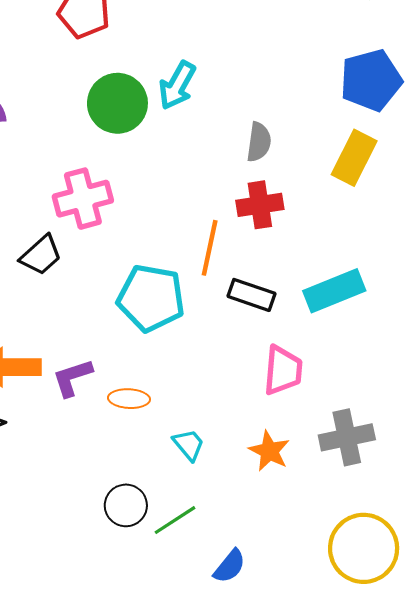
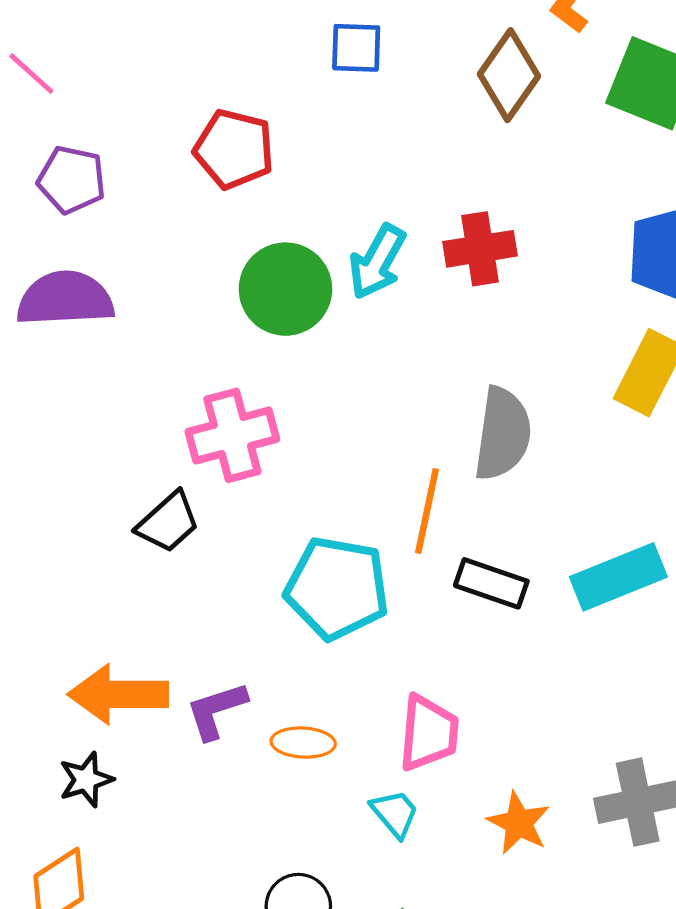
gray semicircle: (259, 142) -> (503, 434), moved, size x1.5
red cross: (260, 205) -> (480, 249), moved
pink trapezoid: (283, 370) -> (429, 733), moved

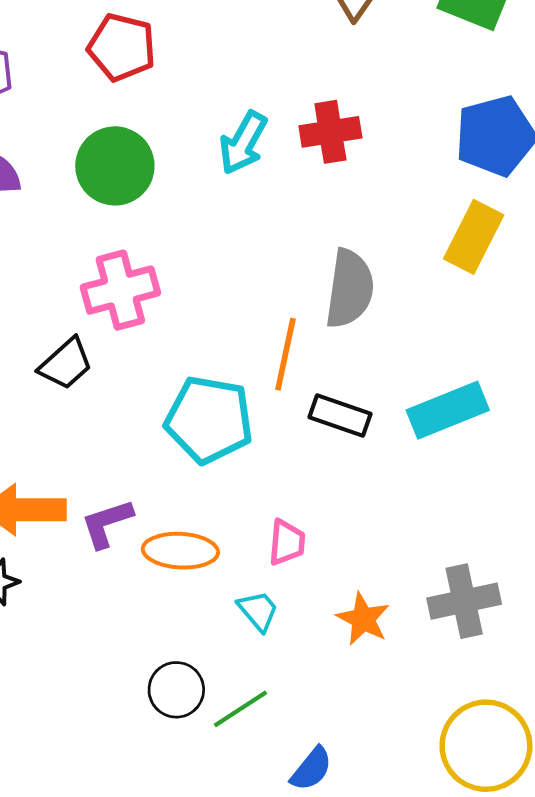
green circle: (285, 289) -> (115, 166), moved
pink trapezoid: (429, 733) -> (287, 542), size x0.7
orange ellipse: (303, 743) -> (180, 551), size x1.4

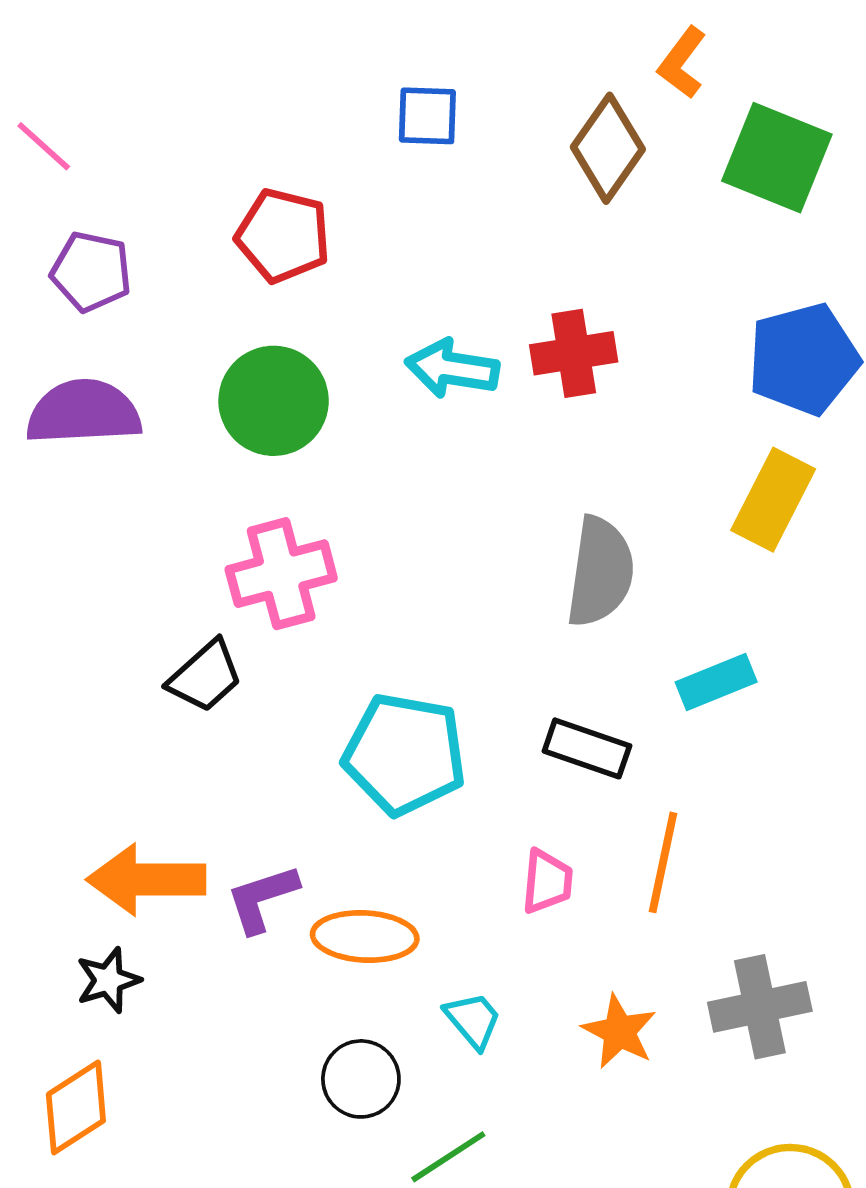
cyan arrow: (243, 143) -> (452, 369), turned 70
orange line: (285, 354) -> (663, 862), moved
cyan rectangle: (448, 410) -> (716, 682), moved, size x0.7
pink trapezoid: (287, 542) -> (547, 881), moved
black circle: (176, 690) -> (361, 1079), moved

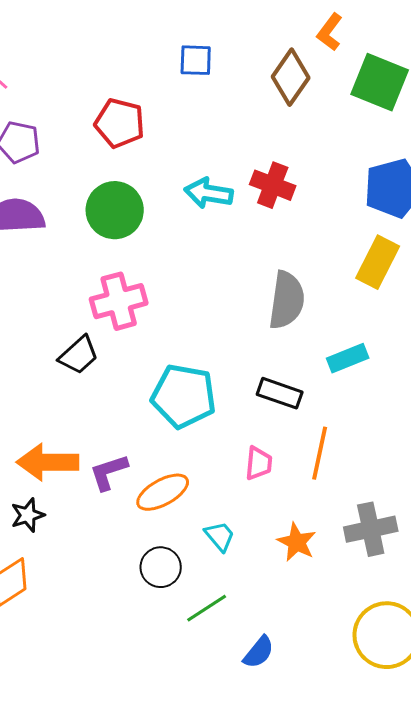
red cross: (574, 353) -> (273, 185), turned 30
orange ellipse: (365, 936) -> (163, 492), turned -32

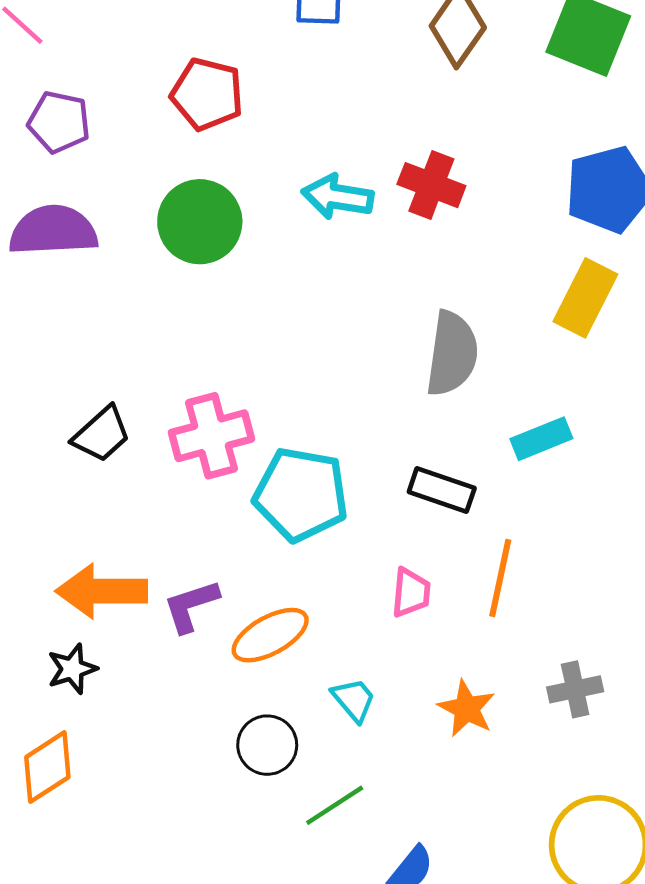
pink cross: (119, 301) -> (212, 436), moved
black trapezoid: (79, 355) -> (102, 434), moved
gray cross: (371, 529) -> (575, 689), size x0.7

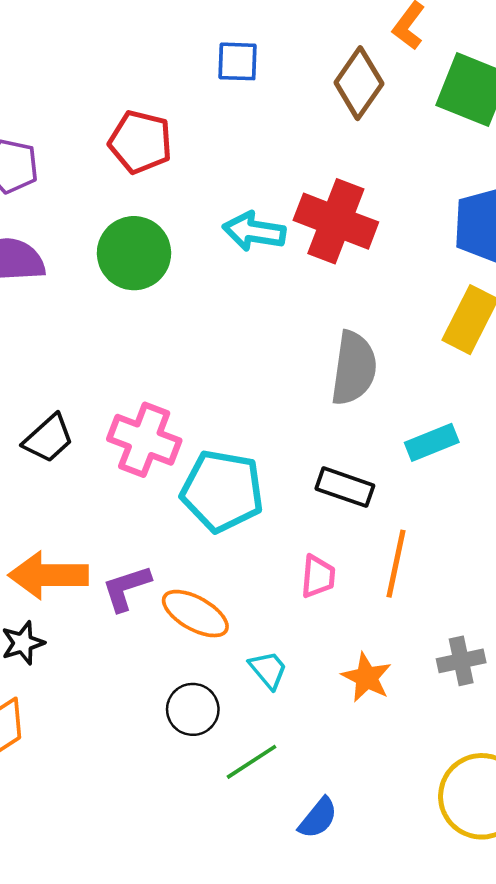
red cross: (431, 185) -> (336, 221), size x1.4
pink cross: (212, 436) -> (144, 440), turned 36
orange ellipse: (270, 635) -> (195, 614), turned 58

